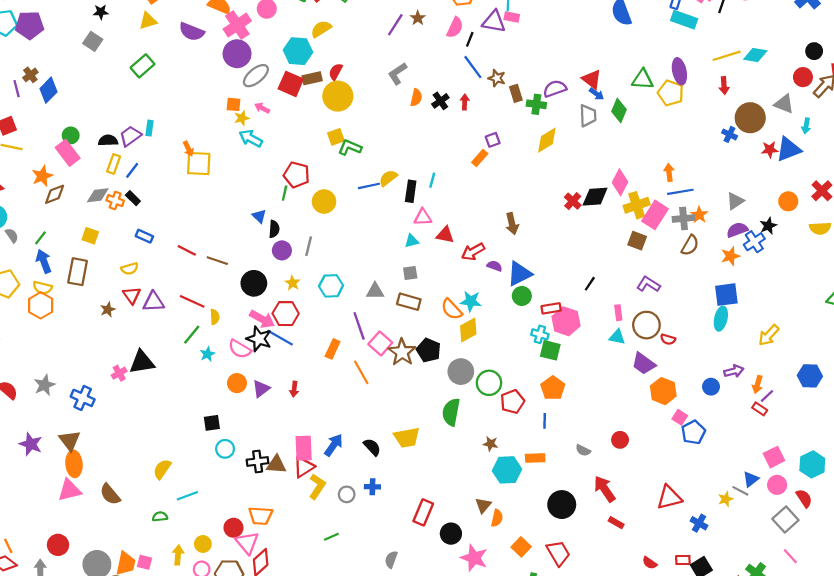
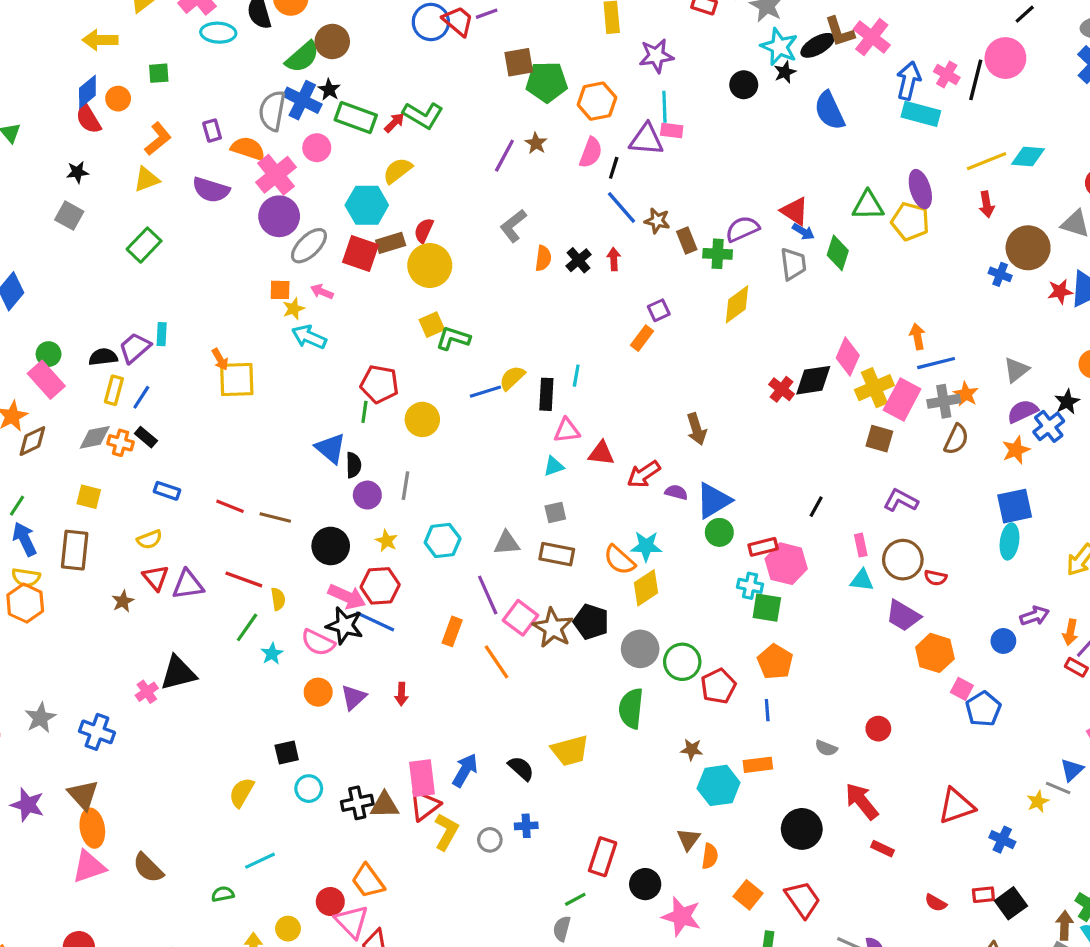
blue triangle: (259, 216) -> (330, 448), size x1.5
yellow semicircle: (162, 469) -> (242, 792), moved
orange trapezoid: (261, 516) -> (368, 881), turned 55
green line: (331, 537) -> (575, 899), moved

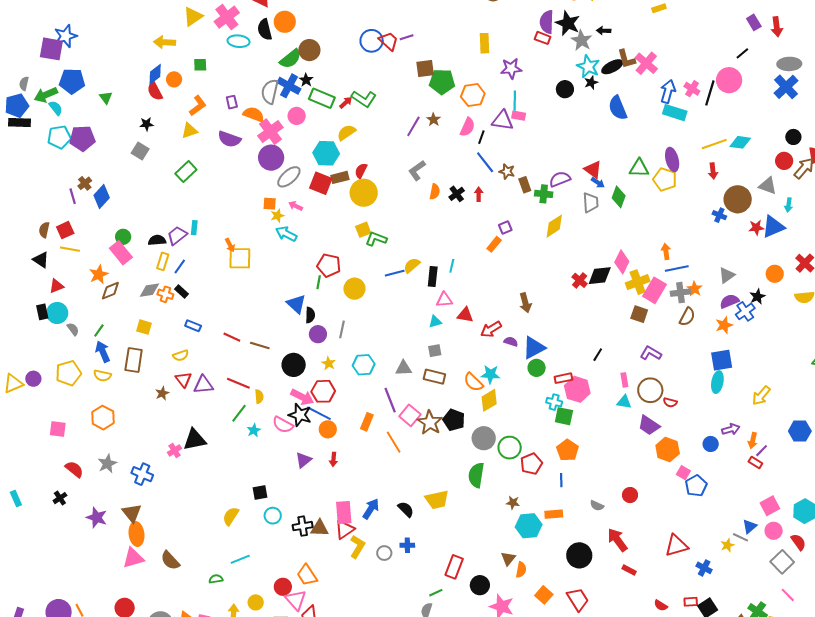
orange hexagon: (25, 603) -> (103, 418), moved
orange circle: (318, 692) -> (328, 429), moved

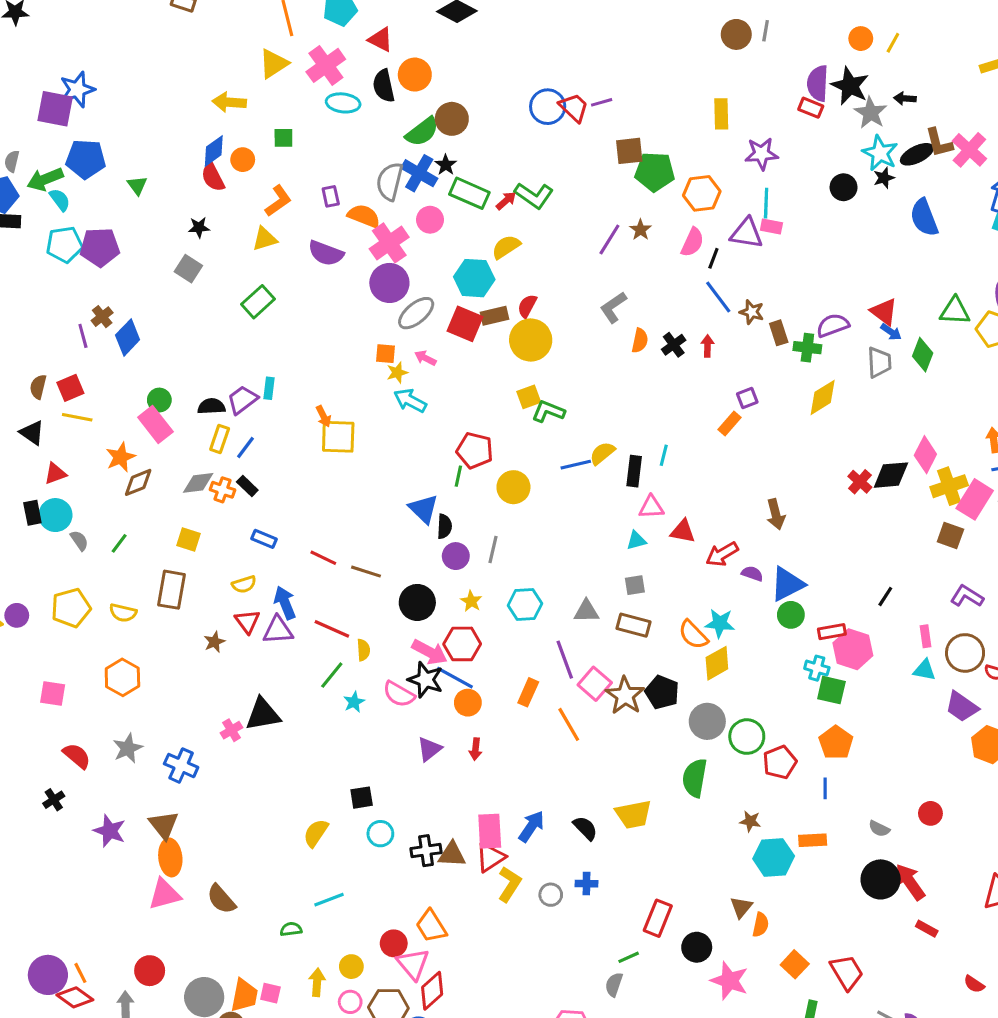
blue arrow: (103, 352) -> (285, 603), moved
black circle: (579, 555) -> (881, 879), moved

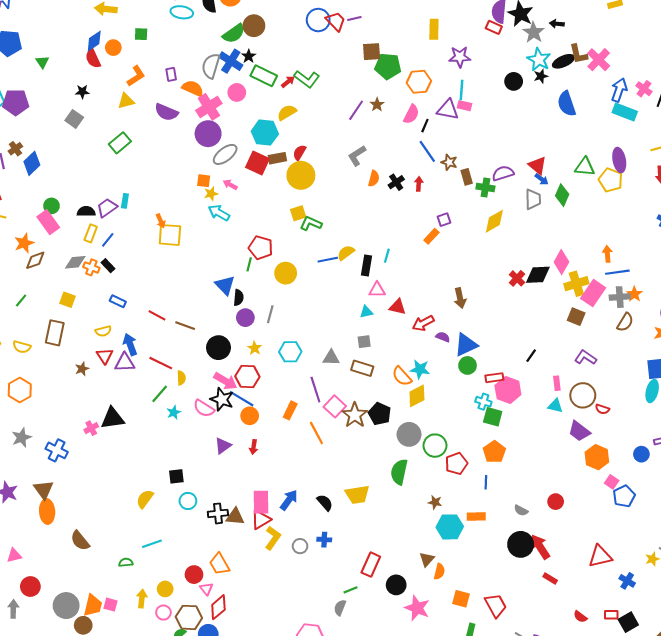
pink triangle: (164, 894) -> (14, 555), moved, size x0.7
pink triangle: (413, 964) -> (206, 589), size x0.6
orange square: (795, 964) -> (461, 599), turned -30

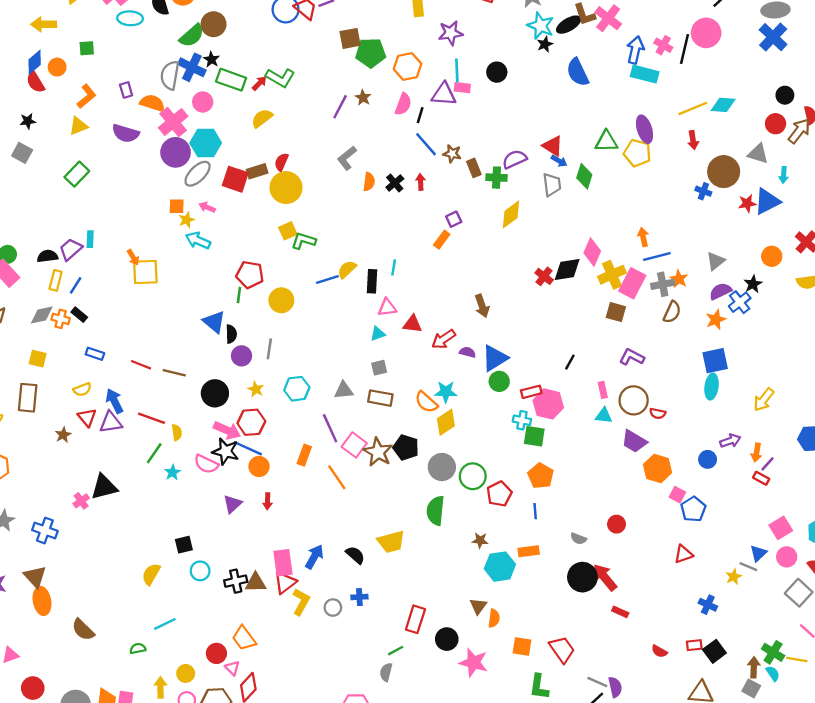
black circle: (514, 81) -> (497, 72), moved
cyan hexagon: (265, 133) -> (206, 143), moved
red triangle: (600, 556) -> (683, 554), moved, size x0.7

